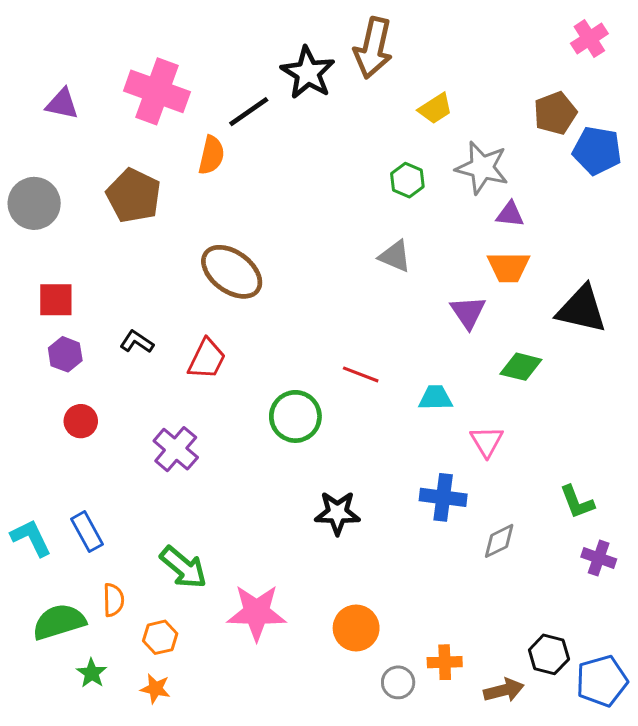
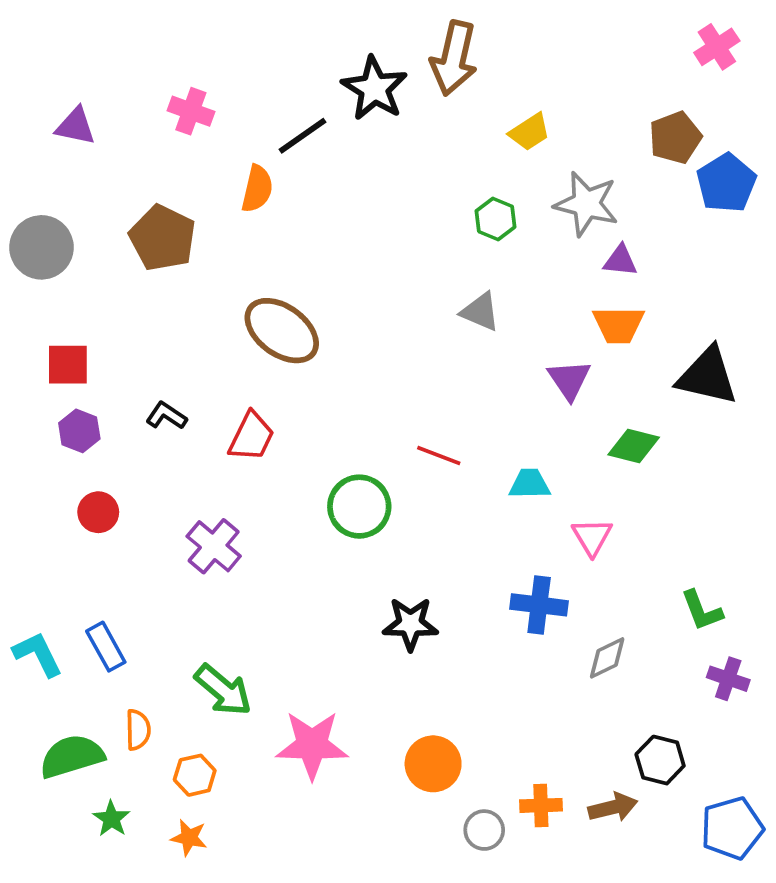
pink cross: (157, 91) -> (191, 111), size x0.6
blue pentagon: (597, 151) -> (726, 183), turned 30
black hexagon: (549, 654) -> (660, 760), moved
brown arrow: (504, 690) -> (613, 807), moved

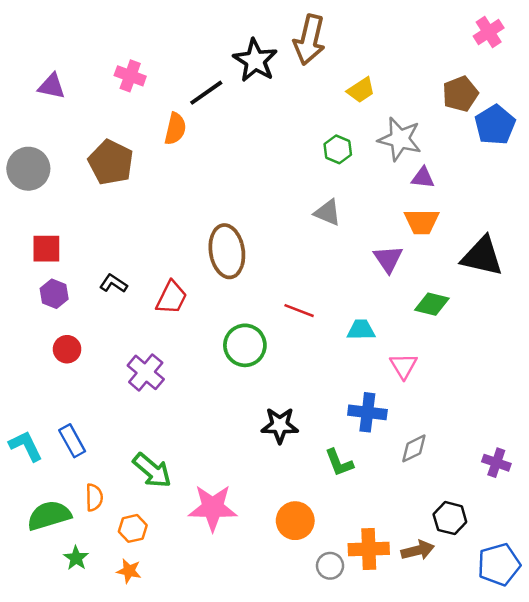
brown ellipse: (282, 331) -> (227, 251), moved, turned 45
green L-shape: (702, 611) -> (339, 463), moved
orange cross: (541, 805) -> (369, 549), size x1.4

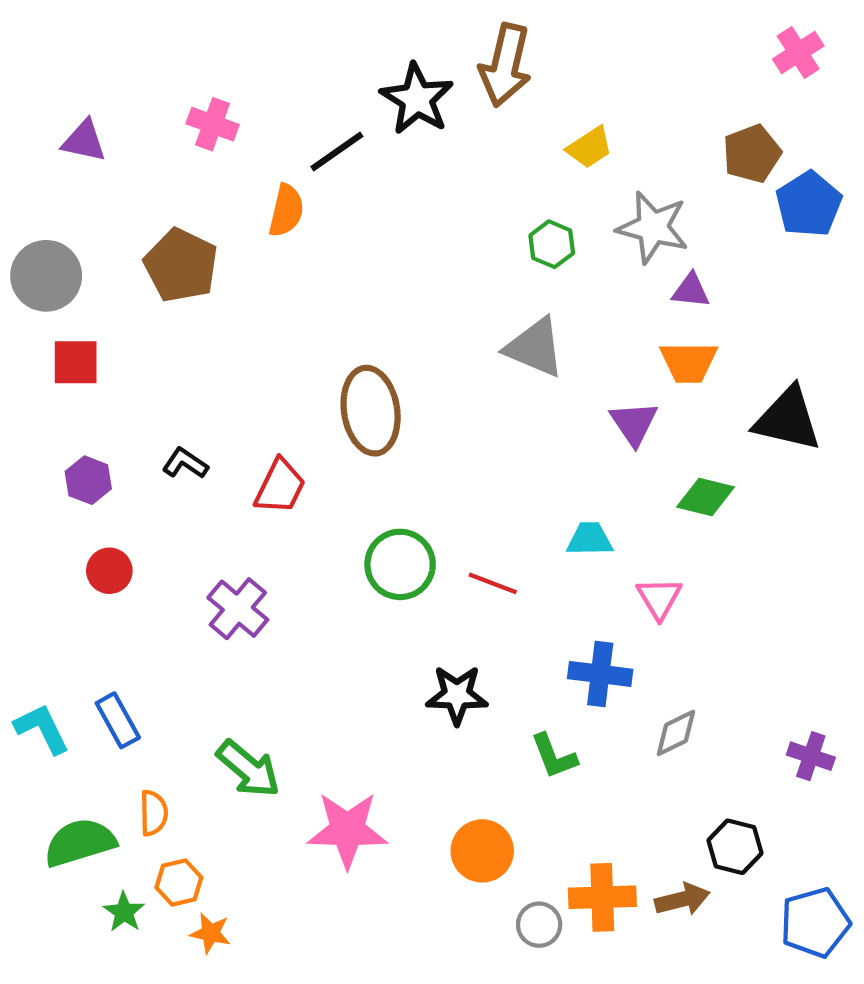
gray triangle: (327, 213) -> (535, 347), size x1.4
red square: (46, 249) -> (76, 362), moved
red line: (299, 311) -> (493, 583), moved
orange hexagon: (133, 528) -> (179, 883), moved

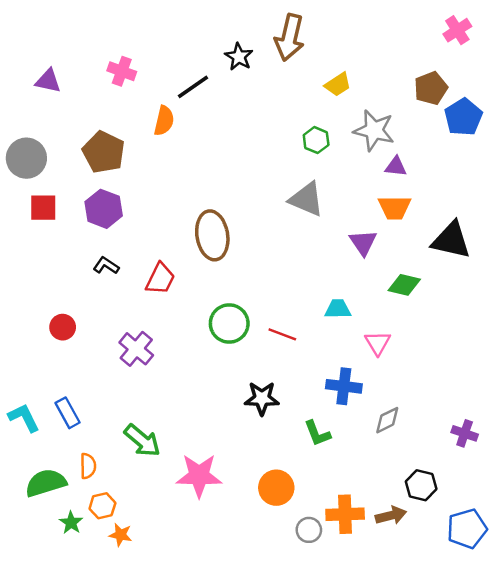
black star: (417, 99) -> (239, 57), size x0.7
purple hexagon: (88, 480) -> (104, 209), moved, size x1.4

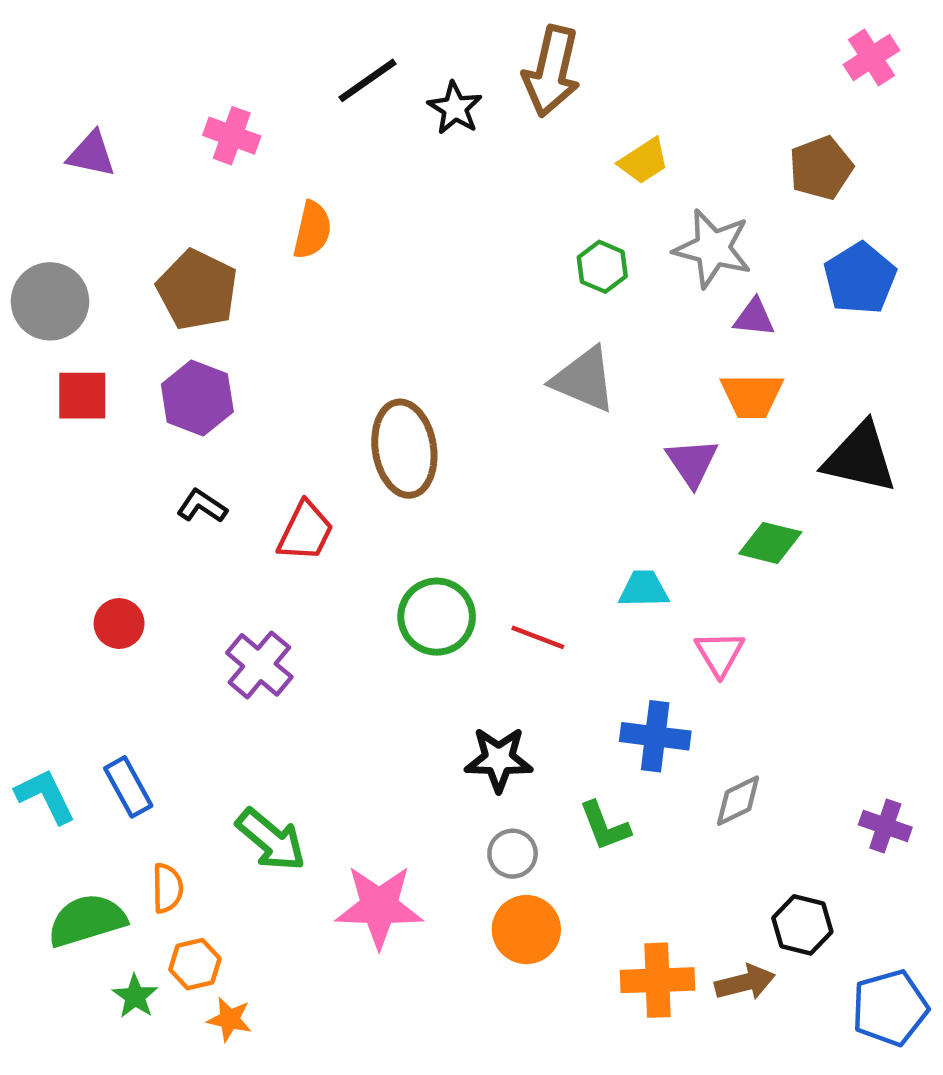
black line: (193, 87) -> (368, 80), moved
blue pentagon: (463, 117) -> (860, 278), moved
gray circle: (309, 530) -> (513, 854), moved

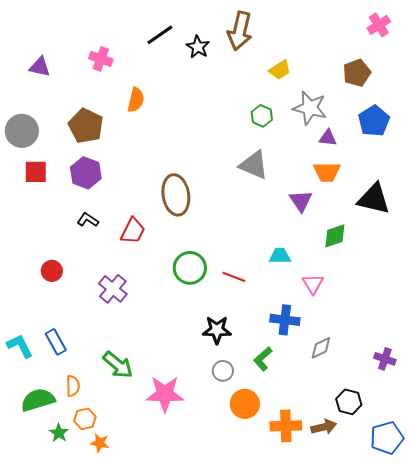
green diamond: (770, 543) -> (335, 236), turned -32
green L-shape: (605, 826) -> (263, 359), turned 70
orange circle: (526, 930) -> (245, 404), moved

